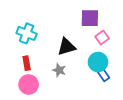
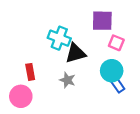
cyan cross: (27, 33) -> (59, 38), moved
pink square: (102, 38) -> (116, 43), turned -32
pink circle: (29, 84) -> (21, 96), moved

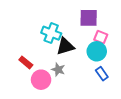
cyan circle: (112, 71) -> (97, 51), moved
red rectangle: (30, 72) -> (26, 62), turned -40
pink circle: (21, 96) -> (41, 80), moved

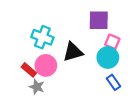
cyan cross: (51, 33) -> (42, 37), moved
gray star: (58, 70) -> (37, 87), moved
pink circle: (41, 80) -> (46, 65), moved

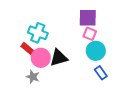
pink square: (112, 42) -> (90, 34), moved
black triangle: (73, 52) -> (59, 58), moved
red rectangle: (29, 70) -> (28, 49), moved

